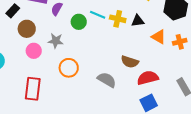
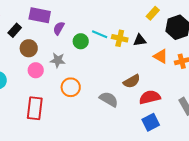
brown semicircle: (130, 62) -> (132, 81), turned -48

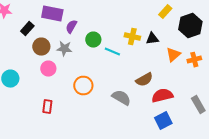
cyan line: (100, 34) -> (112, 52), moved
orange triangle: (161, 56) -> (173, 55), turned 49
gray star: (58, 60) -> (64, 49), moved
red rectangle: (35, 108) -> (47, 107), size x0.6

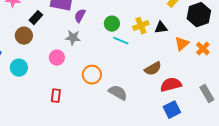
yellow cross: (132, 37) -> (141, 26), turned -35
green circle: (93, 40) -> (112, 24), moved
brown circle: (41, 47) -> (24, 36), moved
orange cross: (194, 60) -> (203, 49), turned -32
gray semicircle: (121, 98) -> (118, 93), moved

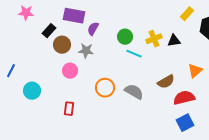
brown circle: (24, 36) -> (62, 45), moved
orange triangle: (182, 44) -> (195, 71), moved
cyan circle: (19, 68) -> (32, 91), moved
gray semicircle: (118, 93) -> (134, 92), moved

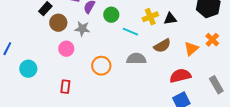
green circle: (125, 37) -> (111, 15), moved
brown semicircle: (166, 82) -> (162, 46), moved
gray semicircle: (134, 92) -> (136, 59), moved, turned -30

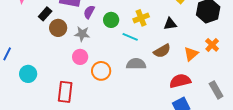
yellow cross: (150, 17) -> (141, 18), moved
pink circle: (66, 49) -> (80, 57), moved
red rectangle: (65, 87) -> (65, 92), size x1.5

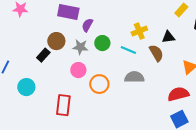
black rectangle: (45, 14) -> (43, 55), moved
green circle: (111, 20) -> (102, 43), moved
brown semicircle: (162, 51) -> (156, 53), moved, turned -90

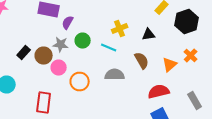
brown circle: (56, 41) -> (44, 56), moved
brown semicircle: (156, 53) -> (142, 60), moved

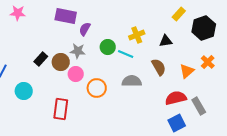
green circle: (83, 40) -> (108, 47), moved
gray rectangle: (195, 100) -> (199, 106), moved

